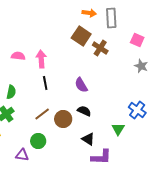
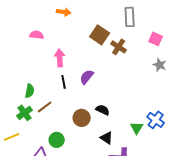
orange arrow: (89, 13) -> (64, 12), moved
pink semicircle: (18, 56) -> (37, 35), moved
purple semicircle: (81, 85) -> (87, 77), moved, turned 70
blue cross: (137, 110) -> (156, 120), moved
brown line: (42, 114) -> (45, 107), moved

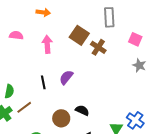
pink arrow: (60, 58) -> (47, 44), moved

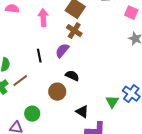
brown cross: (98, 47) -> (74, 31), moved
black semicircle: (82, 110) -> (72, 76), moved

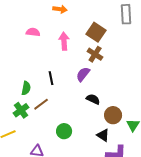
black line: (39, 56) -> (51, 78), moved
brown circle: (57, 92) -> (113, 115), moved
green circle: (32, 114) -> (64, 131), moved

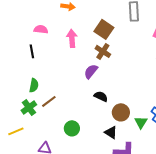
black line: (51, 78) -> (32, 51), moved

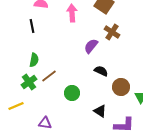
brown cross: (103, 51) -> (112, 32), moved
green circle: (72, 128) -> (72, 93), moved
black triangle: (111, 132) -> (100, 111), moved

